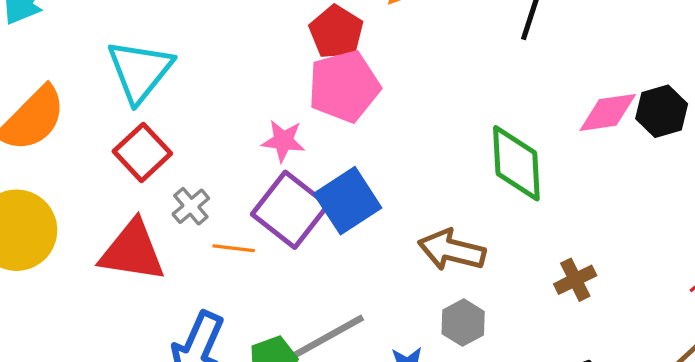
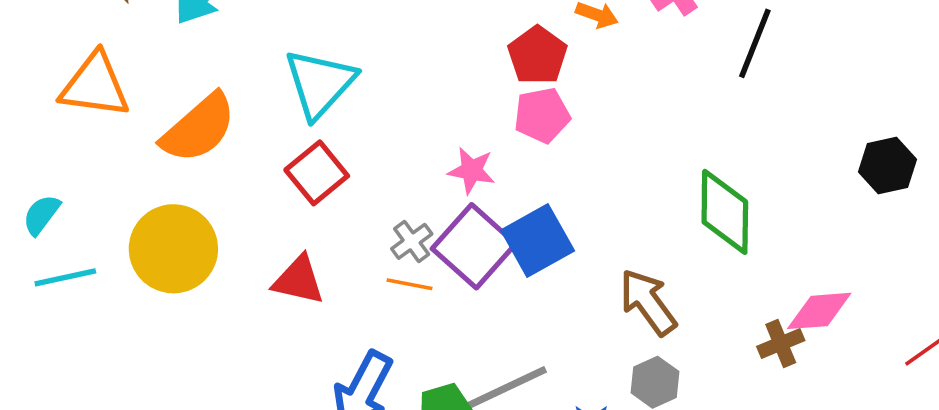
pink pentagon: (344, 86) -> (542, 115), size x0.7
pink diamond: (608, 112) -> (819, 311), moved
gray cross: (191, 206) -> (412, 241), moved
brown arrow: (452, 250) -> (648, 302), turned 36
red triangle: (132, 251) -> (299, 280), size x0.7

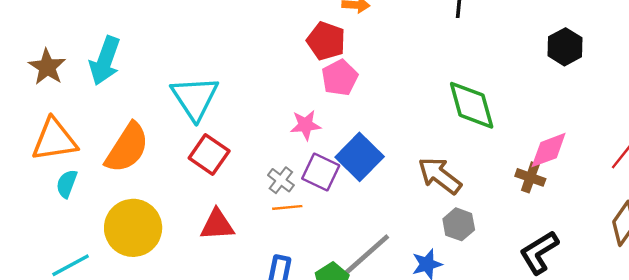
cyan semicircle: (41, 215) -> (67, 184), moved
purple square: (474, 246) -> (321, 172), size x0.7
brown cross: (781, 343) -> (530, 177), turned -32

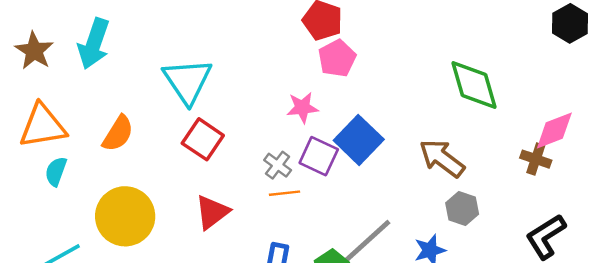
orange semicircle: (127, 148) -> (118, 133), size x0.7
red triangle: (217, 225) -> (212, 212), turned -33

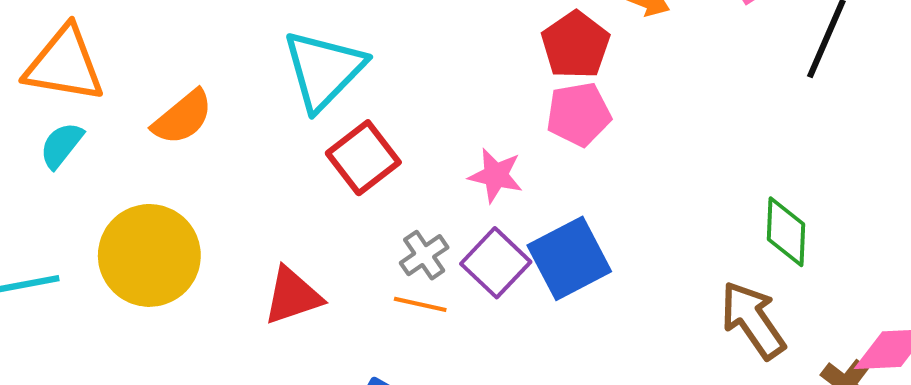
green diamond: (474, 85) -> (786, 232), size x0.7
red square: (203, 139) -> (363, 158), moved
brown arrow: (442, 158) -> (753, 320), moved

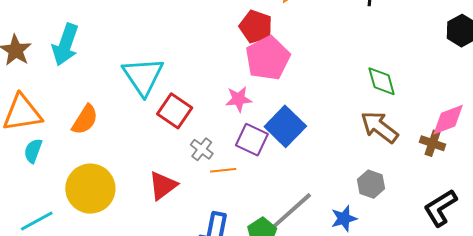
pink pentagon: (579, 114) -> (268, 58), size x1.4
gray cross: (424, 255) -> (202, 149), moved

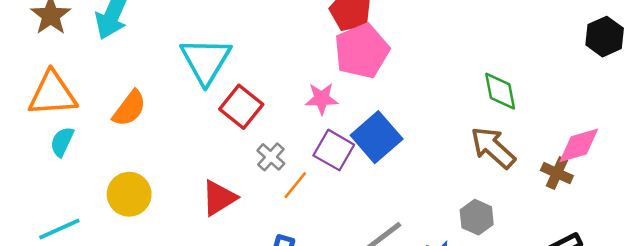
orange line: (223, 170) -> (295, 185), turned -50
yellow circle: (90, 189) -> (129, 194), size x0.7

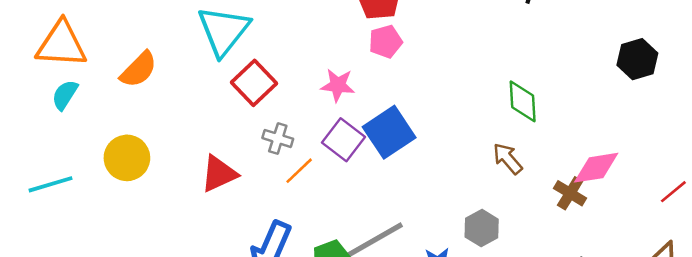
pink pentagon: (362, 51) -> (385, 42), size x0.6
brown arrow: (493, 148) -> (508, 159), size x0.7
gray cross: (271, 157) -> (278, 138), turned -32

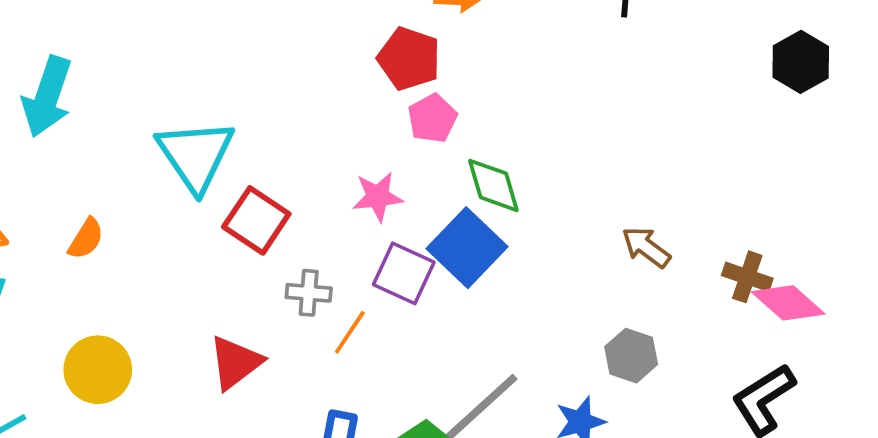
orange semicircle: (139, 70) -> (86, 239), size x0.7
green diamond: (523, 101) -> (493, 185), moved
pink diamond: (596, 168) -> (788, 303), moved, turned 63

